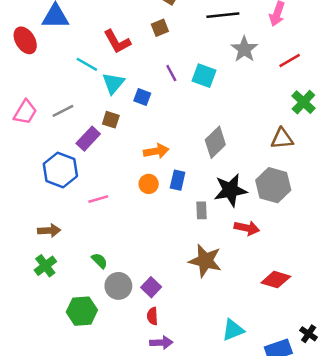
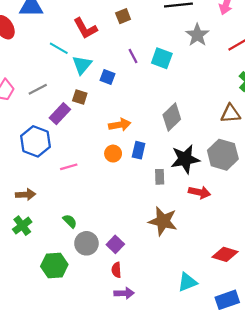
red diamond: (276, 280) -> (225, 254), moved

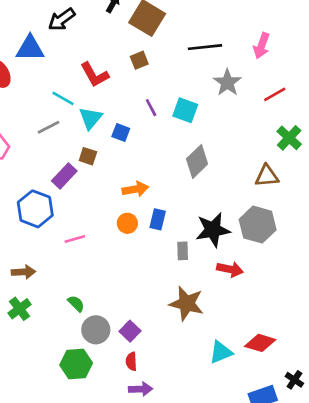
gray line: (38, 89) -> (48, 127), moved
gray diamond: (172, 117) -> (197, 161), moved
green hexagon: (54, 265) -> (76, 364), moved
cyan triangle: (187, 282) -> (221, 352), moved

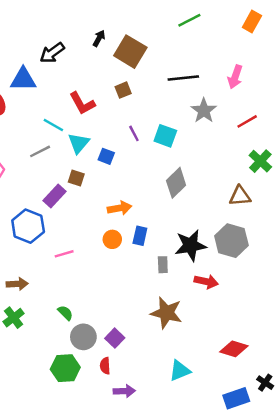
cyan triangle: (221, 352) -> (180, 371), moved
red semicircle: (131, 361) -> (105, 366), moved

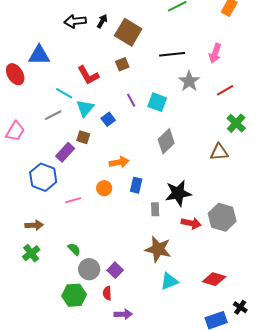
black arrow: (52, 53) -> (75, 21), moved, turned 30
blue square: (106, 156) -> (108, 119), turned 32
orange circle: (112, 239) -> (104, 188), moved
gray hexagon: (231, 241) -> (222, 217), moved
cyan triangle: (180, 371) -> (169, 281), moved

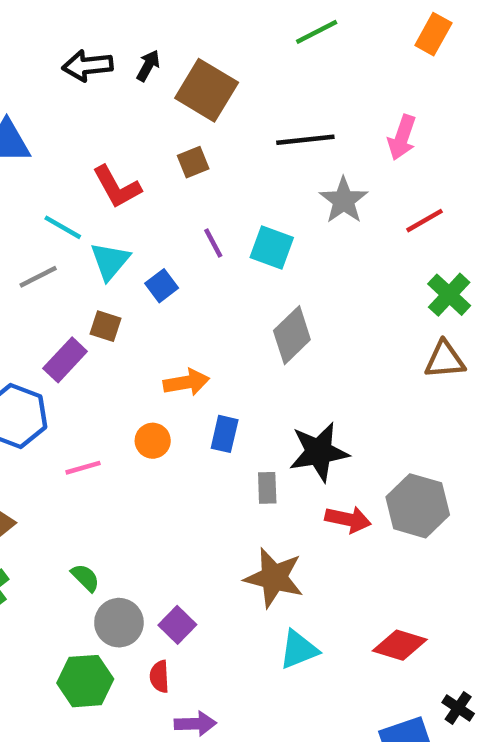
brown triangle: (219, 152) -> (445, 360), moved

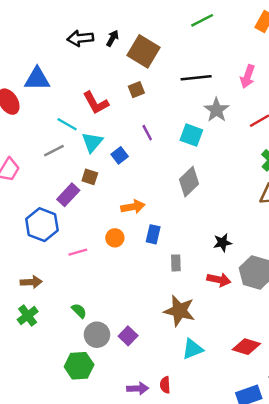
cyan square: (272, 248) -> (191, 135), moved
black star: (319, 452) -> (222, 243), moved, size x0.6
red semicircle: (159, 677) -> (165, 385), moved

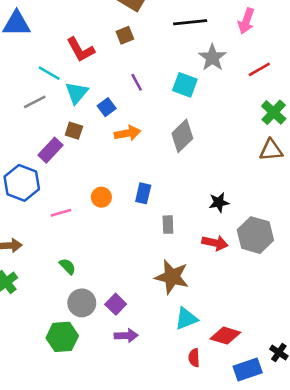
orange arrow: (133, 207) -> (127, 133), moved
green semicircle: (79, 311) -> (67, 266), moved
red diamond: (246, 347) -> (225, 336), moved
red semicircle: (165, 385) -> (194, 358), moved
purple arrow: (138, 388) -> (126, 336), moved

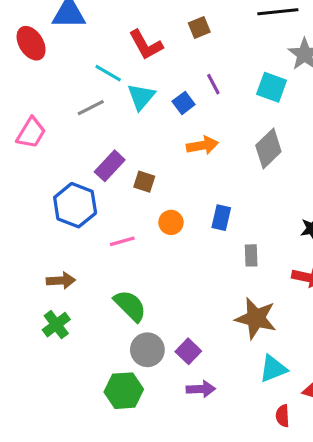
blue square: (107, 107) -> (184, 103), moved
brown square: (74, 131) -> (144, 182), moved
green semicircle: (67, 266) -> (130, 306), size x1.6

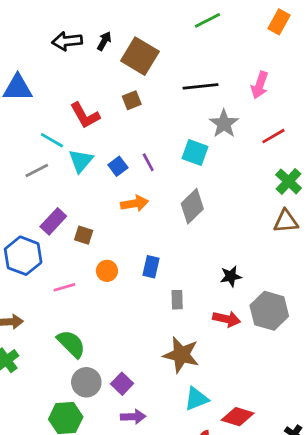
purple line: (213, 84) -> (148, 162), moved

